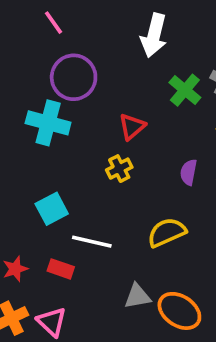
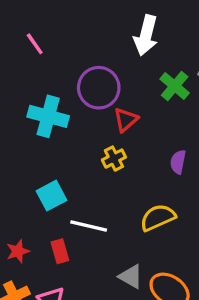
pink line: (53, 23) -> (35, 44), moved
purple circle: (74, 77) -> (99, 88), moved
red rectangle: (61, 269) -> (60, 251), turned 55
gray triangle: (137, 296) -> (131, 277), turned 40

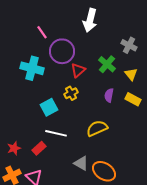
pink line: (35, 44) -> (42, 32), moved
green cross: (175, 86) -> (107, 64), moved
cyan square: (52, 196) -> (49, 107), moved
red rectangle: (60, 251) -> (39, 148), turned 64

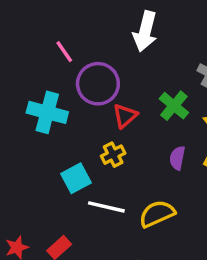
white line: (56, 133) -> (106, 207), moved

